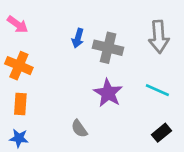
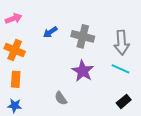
pink arrow: (18, 24) -> (14, 19), turned -56
gray arrow: (159, 37) -> (122, 43), moved
blue arrow: (78, 38) -> (50, 32), moved, turned 40

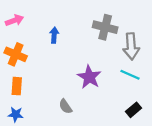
blue arrow: (50, 32) -> (54, 35), turned 128
gray cross: (83, 36) -> (105, 27), moved

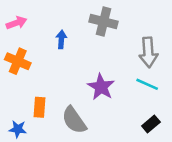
gray cross: (105, 27) -> (104, 22), moved
orange rectangle: (17, 86) -> (40, 107), moved
gray semicircle: (65, 106) -> (74, 120), size x1.6

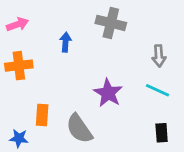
gray arrow: (148, 52) -> (159, 56), size x0.7
orange cross: (18, 61) -> (19, 66), turned -30
black rectangle: (151, 124) -> (162, 133), turned -54

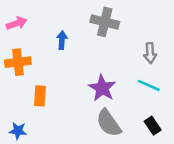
orange rectangle: (42, 115) -> (40, 96), moved
gray semicircle: (79, 129) -> (109, 123), moved
black rectangle: (162, 133) -> (153, 126), turned -30

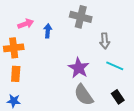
pink arrow: (17, 23) -> (26, 24), moved
gray arrow: (150, 53) -> (105, 41), moved
orange rectangle: (40, 96) -> (16, 74), moved

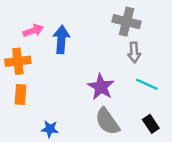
gray cross: (81, 17) -> (127, 22), moved
blue arrow: (48, 31) -> (61, 40), size x1.5
blue star: (14, 101) -> (50, 129), moved

